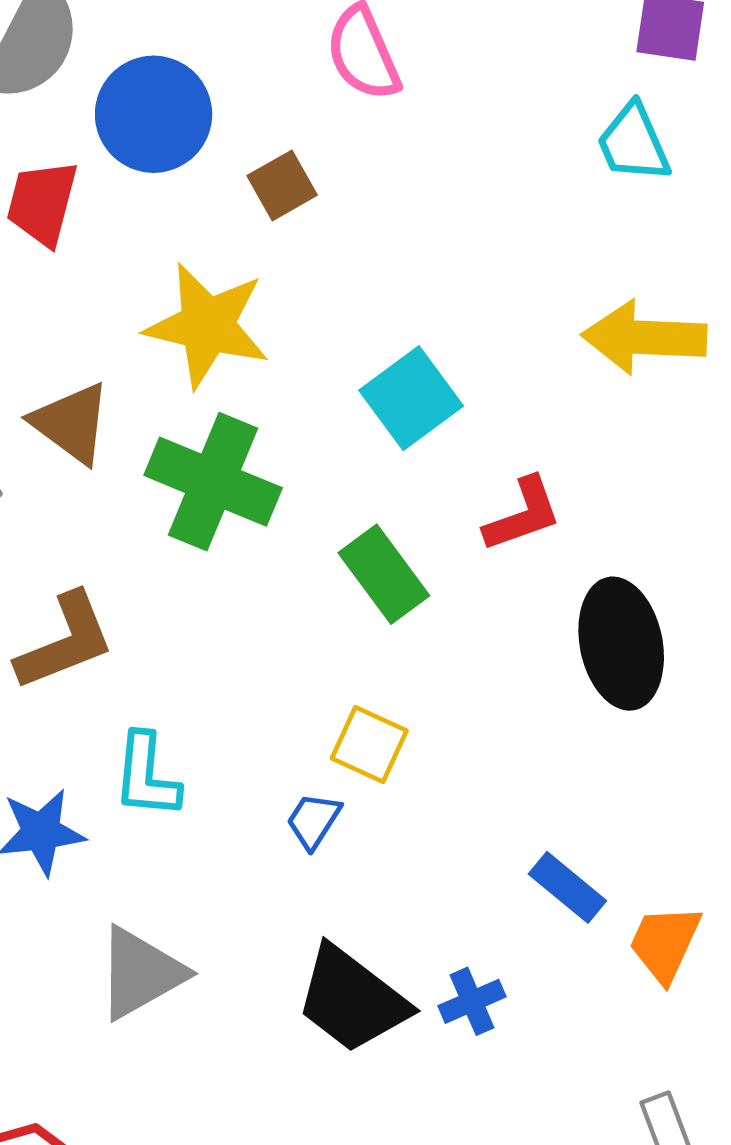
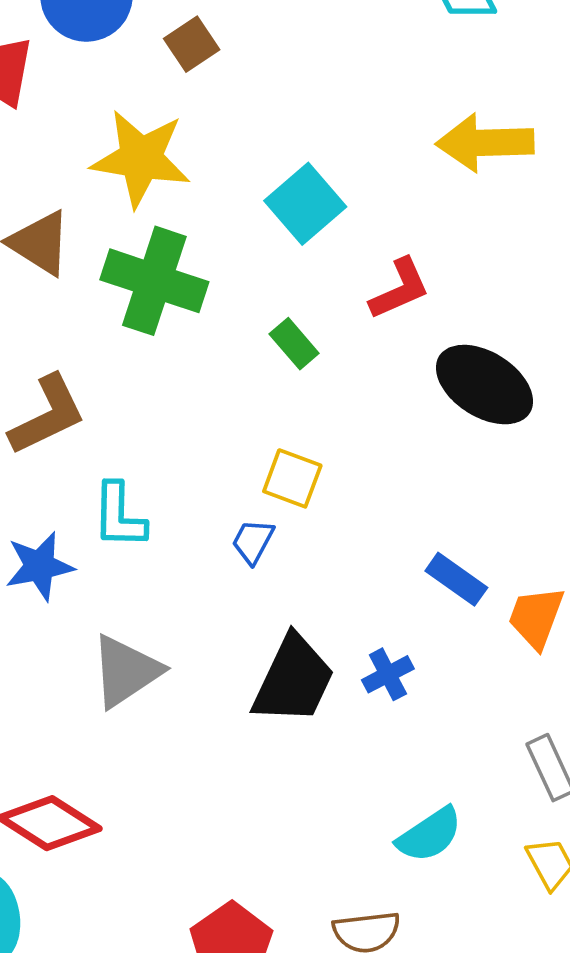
green rectangle: (384, 574) -> (294, 344), size x0.7
black ellipse: (621, 644) -> (484, 385), turned -42
black trapezoid: (352, 999) -> (293, 680), turned -98

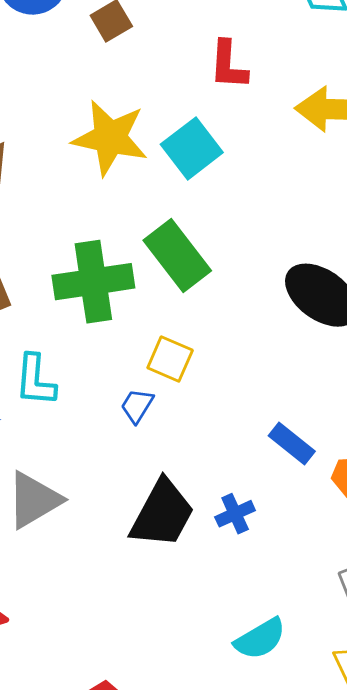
yellow star: (141, 158) -> (110, 138), moved
green cross: (154, 281) -> (93, 282), moved, turned -30
red L-shape: (400, 289) -> (228, 65), moved, turned 114
green rectangle: (294, 344) -> (177, 256), size x1.8

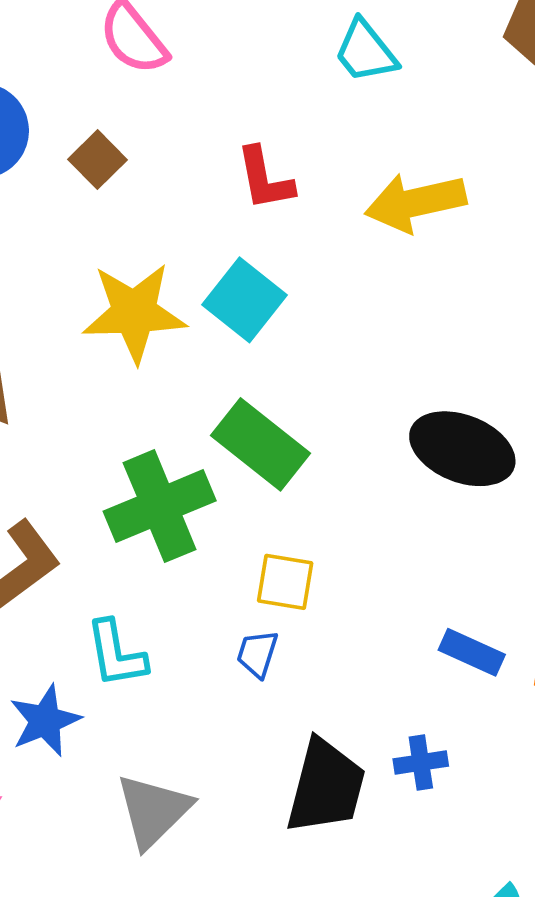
blue cross: (235, 514) -> (421, 763), turned 30

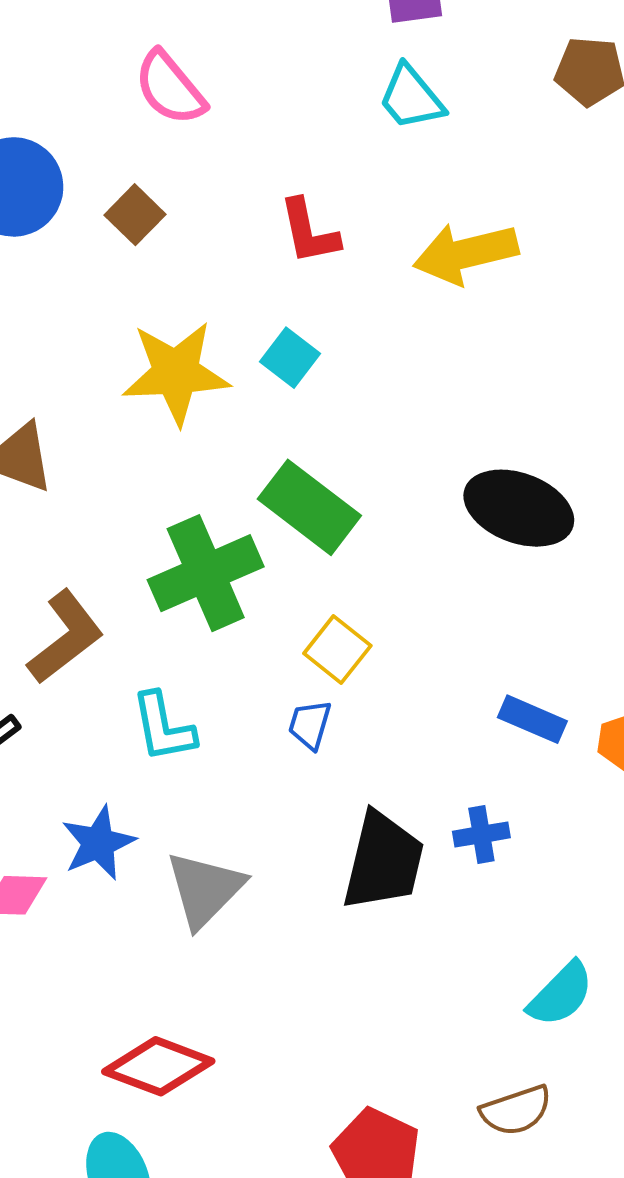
cyan square: (244, 300) -> (290, 358), size x0.7
yellow square: (285, 582) -> (337, 650), turned 30
blue star: (45, 721) -> (98, 843), moved

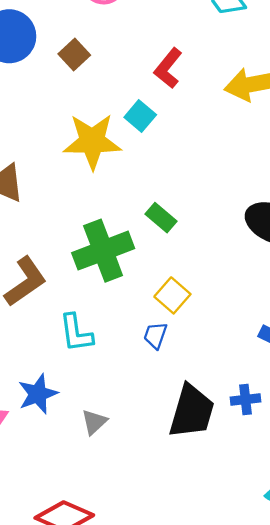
red L-shape: (309, 232) -> (168, 68), turned 48
cyan square: (290, 358) -> (140, 116), moved
green rectangle: (309, 507) -> (161, 218), size x0.6
gray triangle: (205, 889) -> (94, 422), size x0.6

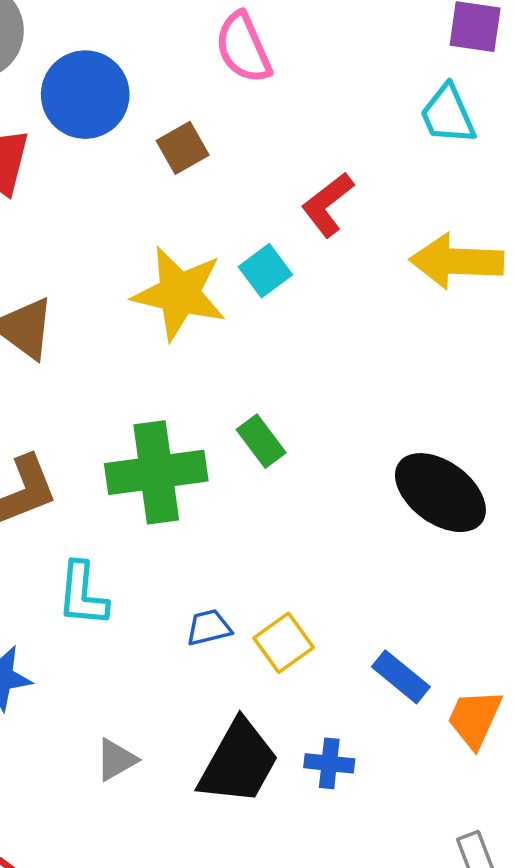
yellow square: (172, 295) -> (284, 643), moved
blue trapezoid: (155, 335) -> (209, 628), turned 44
gray triangle: (94, 422) -> (116, 760), moved

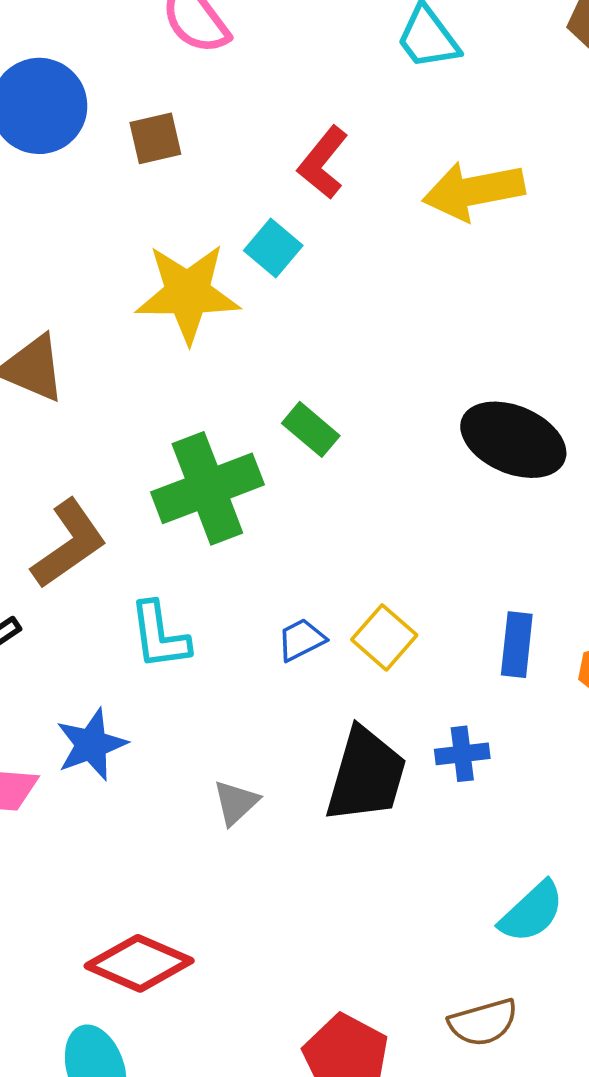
brown square: (183, 148) -> (155, 138), turned 30
blue rectangle: (401, 677) -> (517, 645), turned 70

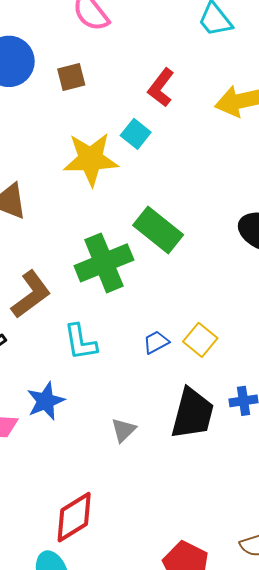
green rectangle: (311, 429) -> (158, 230), size x1.6
red diamond: (139, 963) -> (74, 517), turned -54

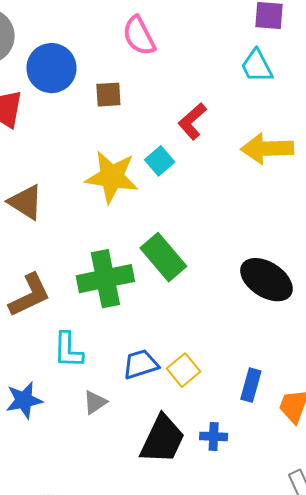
blue trapezoid: (156, 342) -> (141, 364), size x1.4
gray triangle: (123, 430) -> (95, 402), moved

